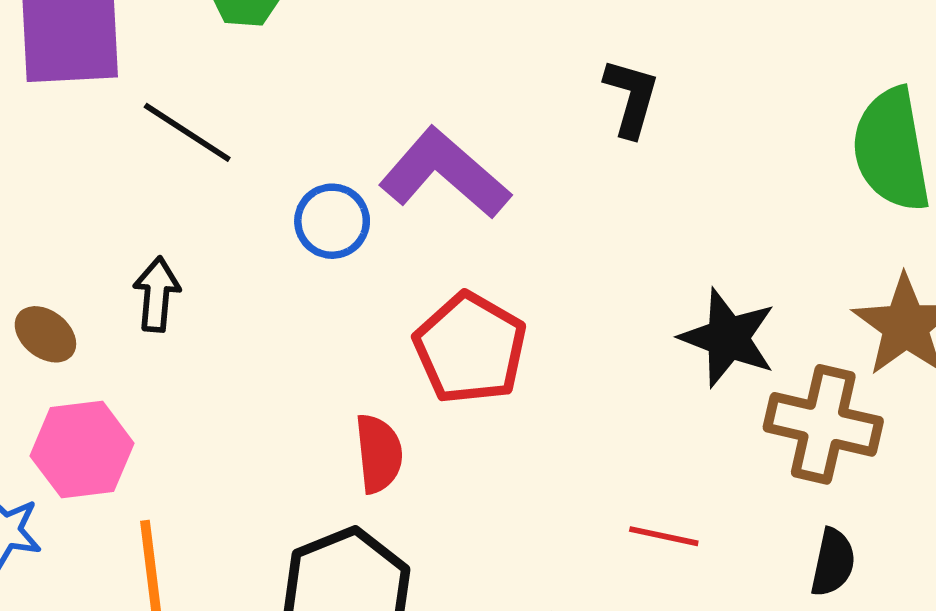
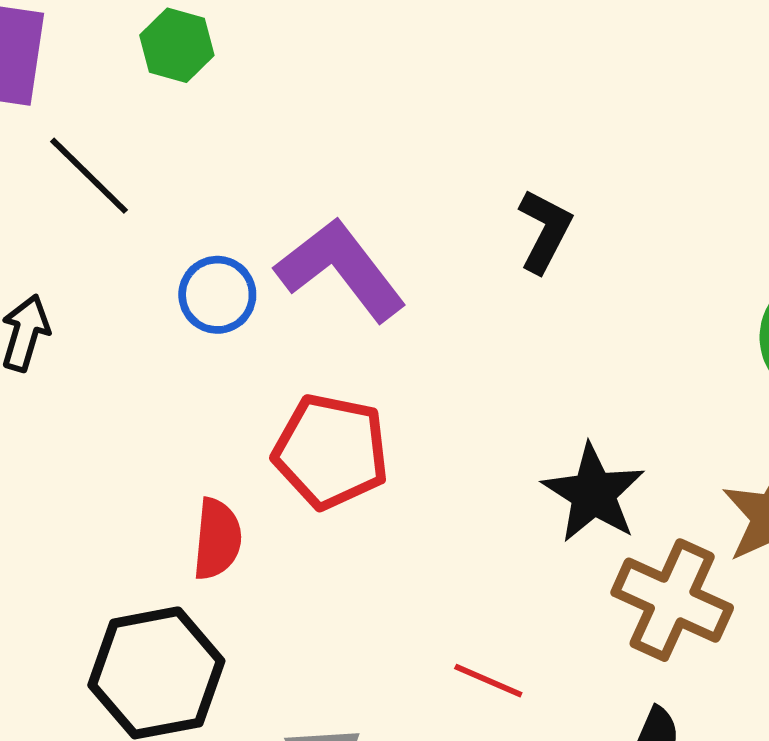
red pentagon: (470, 348) -> (331, 451), turned -30

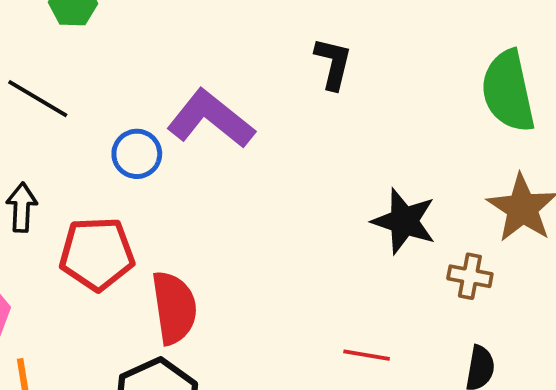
red pentagon: (331, 451) -> (97, 254), moved
red semicircle: (217, 539) -> (174, 308), size x1.4
brown cross: (672, 600) -> (470, 276), size x0.6

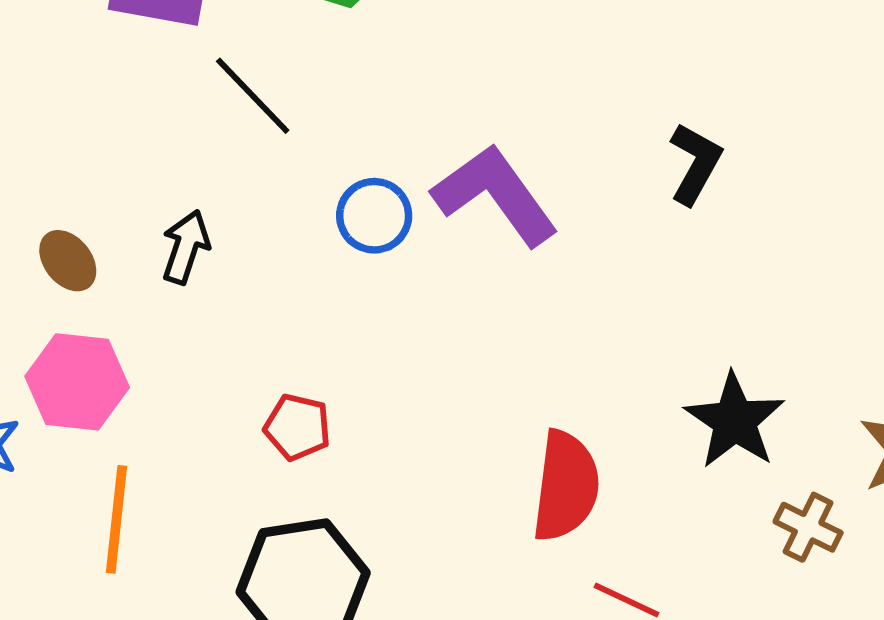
red pentagon: (97, 254) -> (297, 427), moved, size x0.6
red semicircle: (174, 308) -> (566, 486), moved

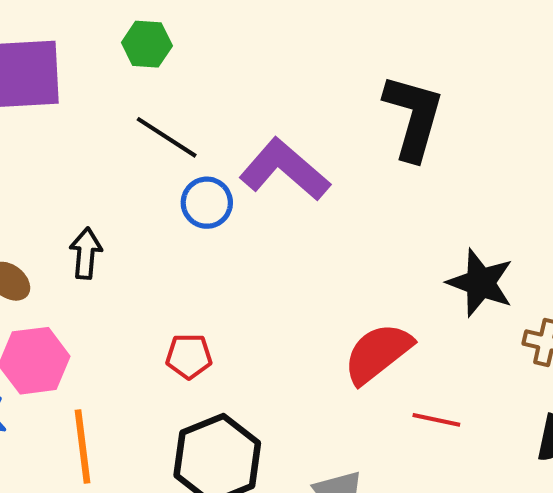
black line: (253, 96) -> (167, 137), moved
black L-shape: (695, 164) -> (413, 117), size x1.6
red semicircle: (566, 486) -> (378, 353), turned -122

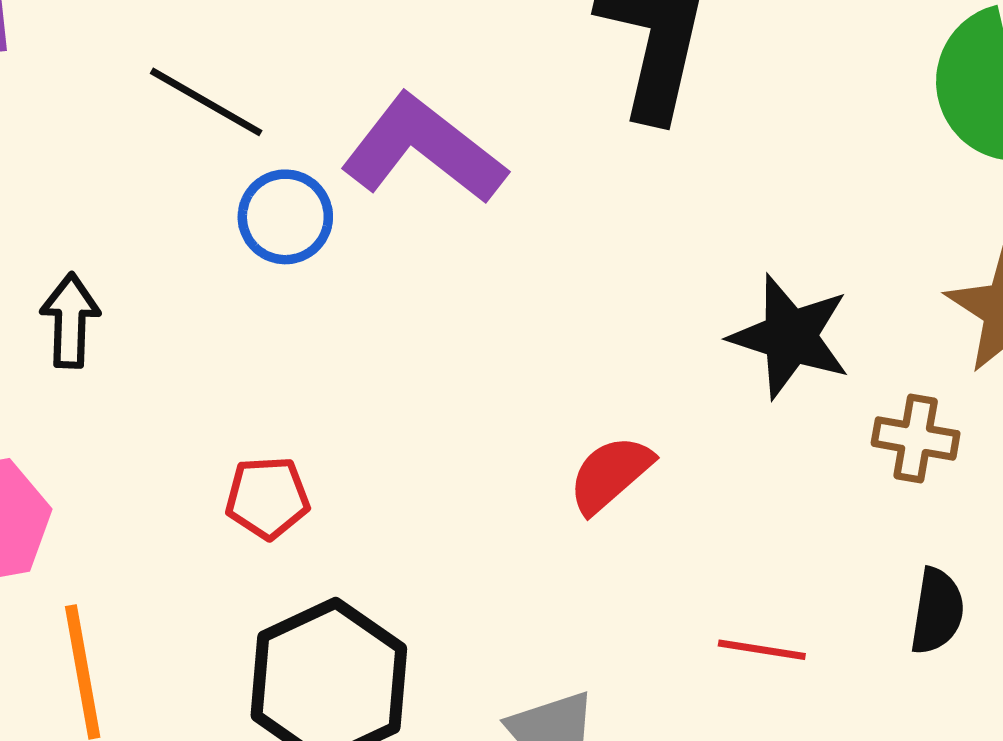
red semicircle: (378, 353) -> (610, 474), size x0.7
red line: (436, 420) -> (762, 650), moved

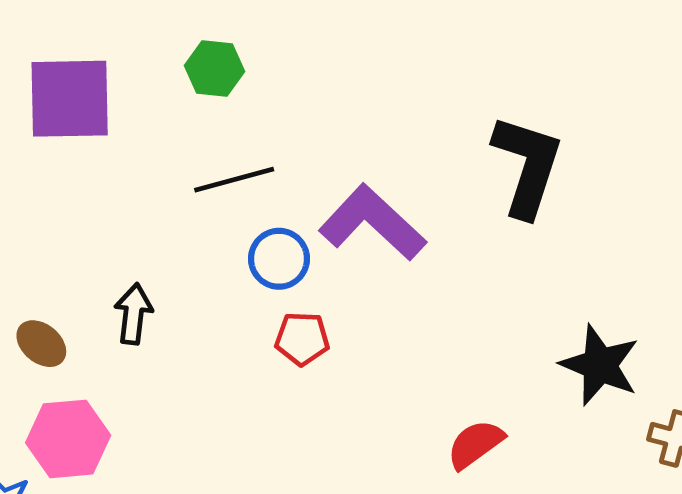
black line: (206, 102) -> (234, 180), turned -50
red pentagon: (267, 498) -> (302, 339), moved

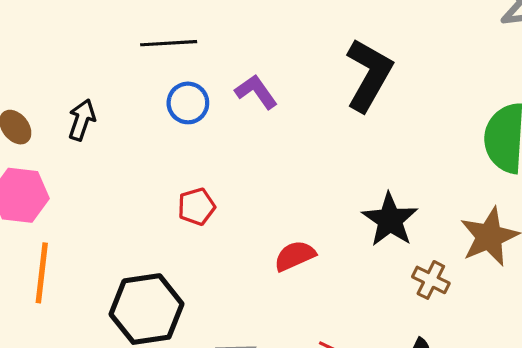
purple L-shape: (372, 223) -> (256, 92), size x0.6
red pentagon: (302, 339) -> (196, 207), moved, turned -30

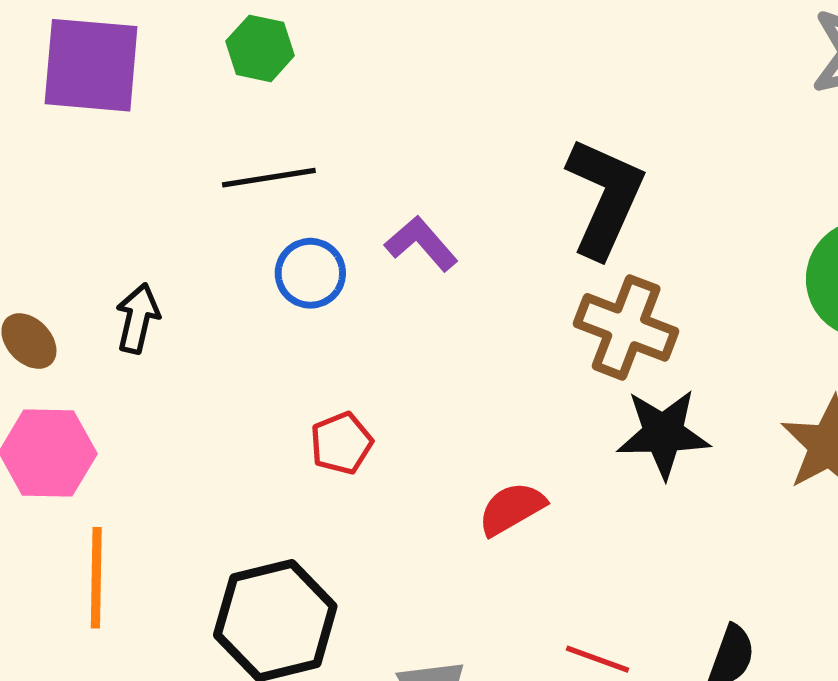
black star: (390, 220) -> (663, 434), turned -30
brown cross: (431, 280) -> (626, 327), moved, size x1.6

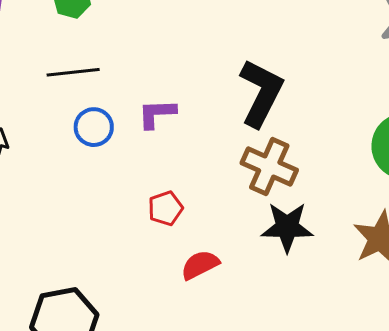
purple L-shape: (421, 244) -> (157, 114), turned -54
red pentagon: (341, 443) -> (165, 208), moved

